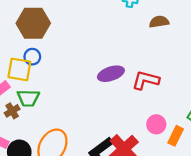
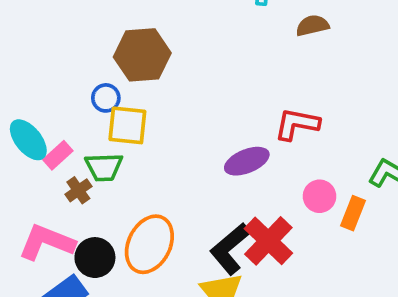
brown hexagon: (33, 23) -> (142, 55), moved
yellow square: (19, 69) -> (127, 125), moved
purple ellipse: (111, 74) -> (247, 161), moved

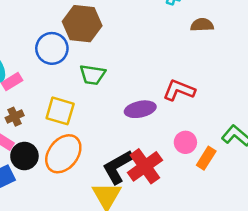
blue circle: (106, 98) -> (52, 48), size x1.6
yellow square: (127, 125) -> (60, 111), moved
green trapezoid: (104, 167) -> (92, 75), moved
brown cross: (78, 190) -> (15, 117), moved

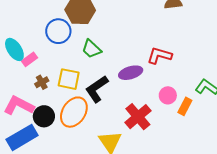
green trapezoid: (92, 75) -> (91, 49), turned 40
brown cross: (15, 117) -> (42, 82), moved
black L-shape: (118, 167) -> (97, 89), moved

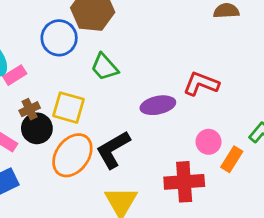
black L-shape: (97, 89) -> (113, 150), moved
black circle: (44, 116) -> (37, 128), moved
red cross: (138, 117) -> (184, 182), moved, turned 32

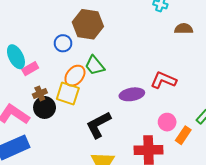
blue circle: (59, 38) -> (63, 43), size x0.7
orange ellipse: (72, 155) -> (75, 76), moved, size x0.7

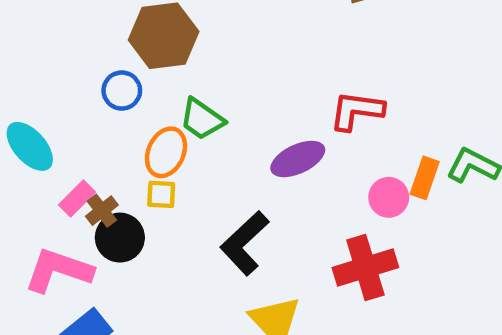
pink rectangle: (30, 69) -> (77, 199), moved
yellow square: (68, 93) -> (161, 194), size x0.6
orange rectangle: (183, 135) -> (425, 178), moved

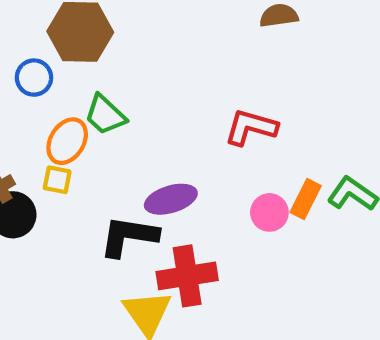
purple ellipse: (298, 159) -> (171, 199), moved
black L-shape: (245, 243) -> (129, 236), turned 44
red cross: (365, 268) -> (187, 276), moved

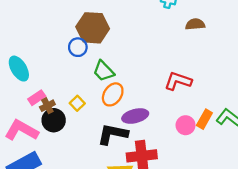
blue circle: (34, 78) -> (78, 47), moved
orange ellipse: (67, 141) -> (113, 94), moved
yellow square: (57, 180) -> (77, 103), turned 32

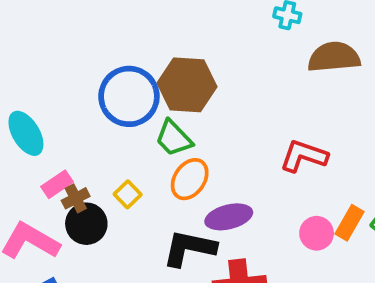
brown semicircle: (195, 24) -> (334, 57), size x1.5
brown hexagon: (93, 28) -> (187, 85), moved
blue circle: (78, 47) -> (129, 96), size x1.8

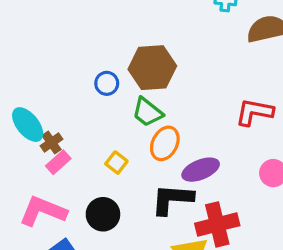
blue circle: (129, 96) -> (107, 83), size x0.5
brown cross: (76, 198) -> (52, 143), moved
black circle: (86, 224) -> (103, 214), moved

